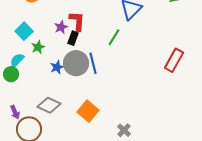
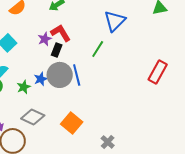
red L-shape: (77, 21) -> (61, 33), turned -35
green star: (38, 47) -> (24, 87), moved

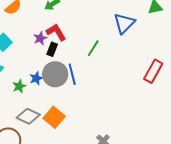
blue triangle: (115, 21) -> (124, 23), moved
orange square: (72, 123) -> (54, 117), moved

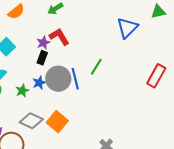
green line: (93, 48) -> (96, 67), moved
black rectangle: (52, 49) -> (42, 58), moved

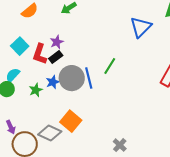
red L-shape: (59, 37) -> (40, 54), moved, turned -130
black rectangle: (42, 58) -> (56, 57), turned 32
gray diamond: (31, 121) -> (50, 133), moved

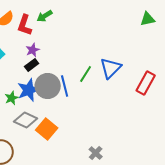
blue triangle: (141, 27) -> (111, 68), moved
red L-shape: (40, 54) -> (25, 25), moved
blue star: (53, 82) -> (29, 90), size x1.6
gray diamond: (50, 133) -> (26, 120), moved

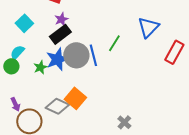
black rectangle: (32, 65) -> (60, 34), size x1.5
blue triangle: (111, 68) -> (148, 27), moved
gray diamond: (26, 120) -> (57, 106), moved

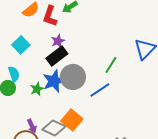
cyan semicircle: (17, 52) -> (14, 74), turned 119
blue line: (93, 55) -> (100, 90), moved, turned 70
purple arrow: (15, 104) -> (32, 126), moved

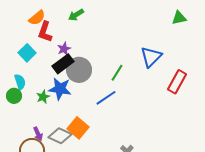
red L-shape: (50, 16) -> (45, 32), moved
gray circle: (73, 77) -> (79, 70), moved
blue star: (54, 81) -> (60, 89), turned 30

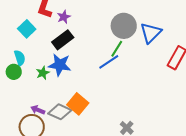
purple star: (64, 49) -> (64, 17), moved
gray circle: (79, 70) -> (124, 26), moved
blue line: (106, 98) -> (109, 62), moved
purple arrow: (38, 134) -> (38, 110), turned 136

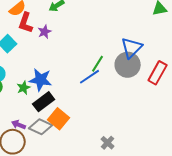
gray circle: (124, 26) -> (128, 65), moved
black rectangle: (63, 40) -> (44, 102), moved

